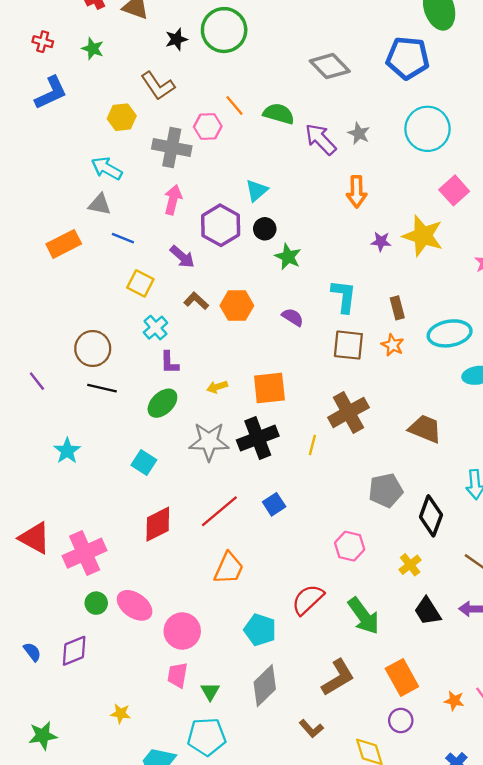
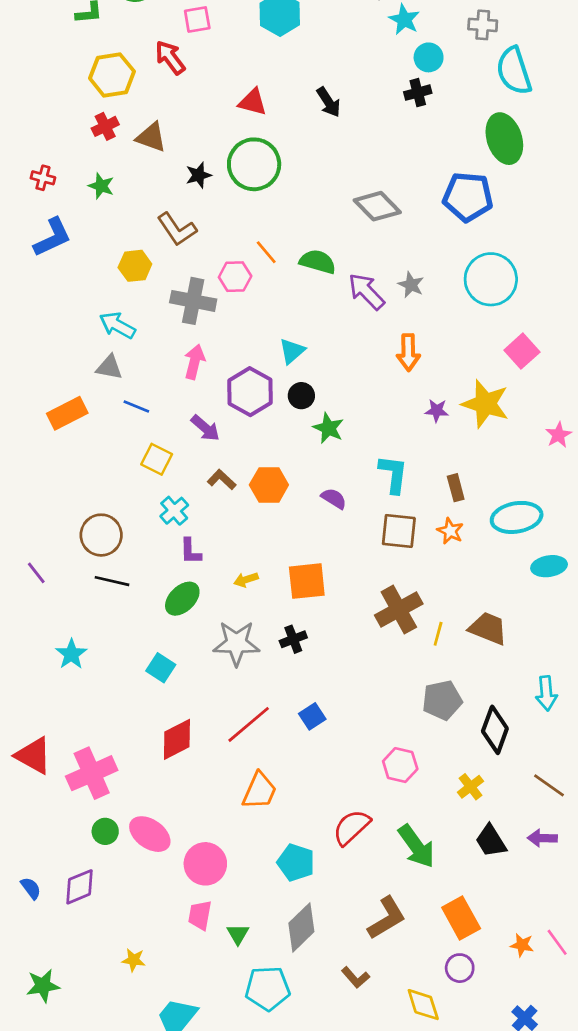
black cross: (258, 438) -> (293, 639), size x0.6
yellow line: (312, 445) -> (438, 634), moved
cyan pentagon: (207, 737) -> (268, 988), moved

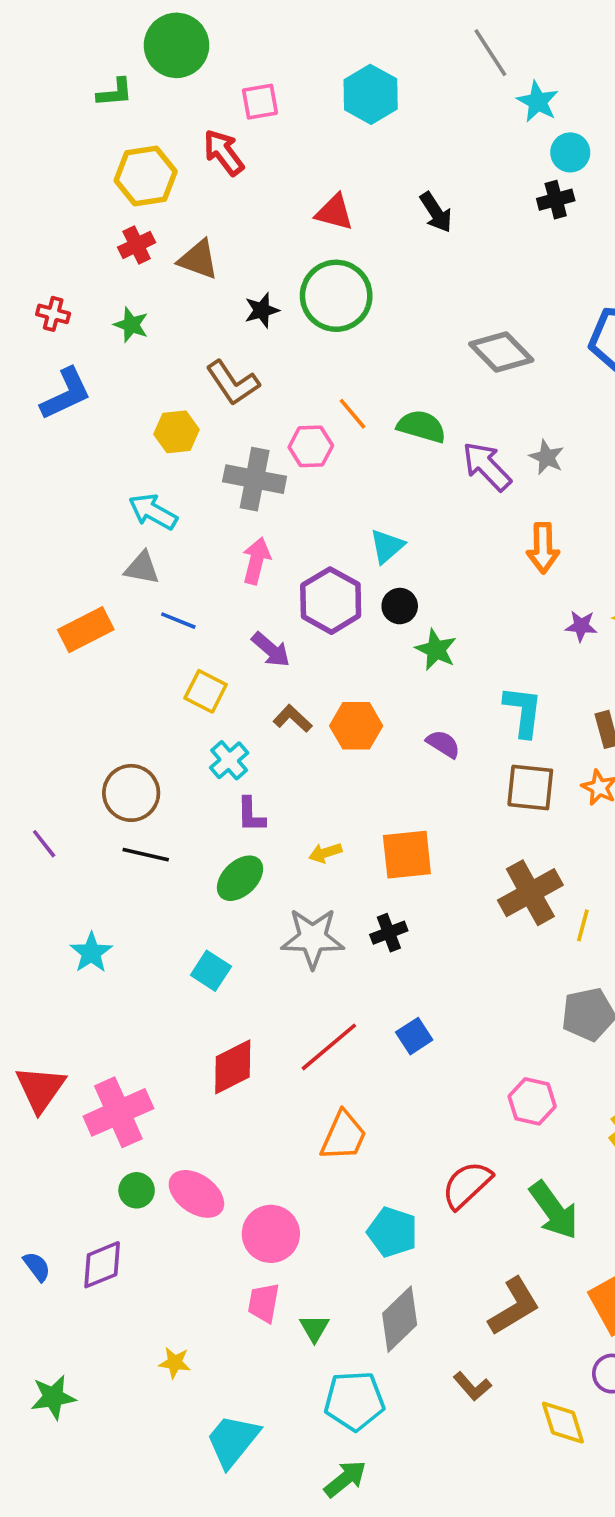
red triangle: (33, 756) -> (40, 1089), turned 36

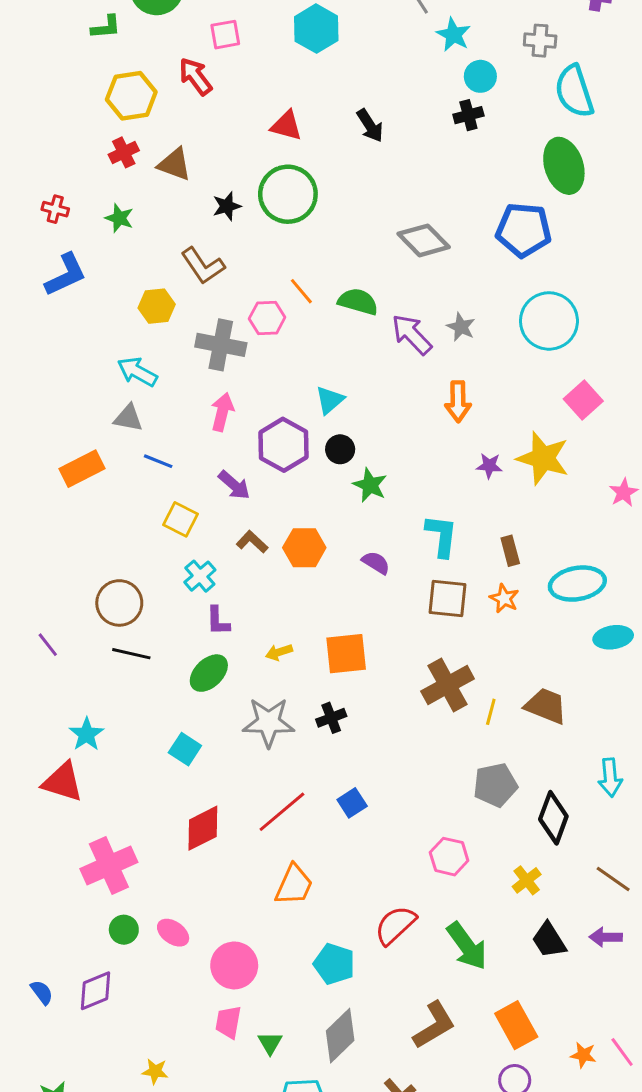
red triangle: (40, 1089) -> (63, 782), moved, turned -48
pink ellipse: (196, 1194) -> (173, 933), size x0.7

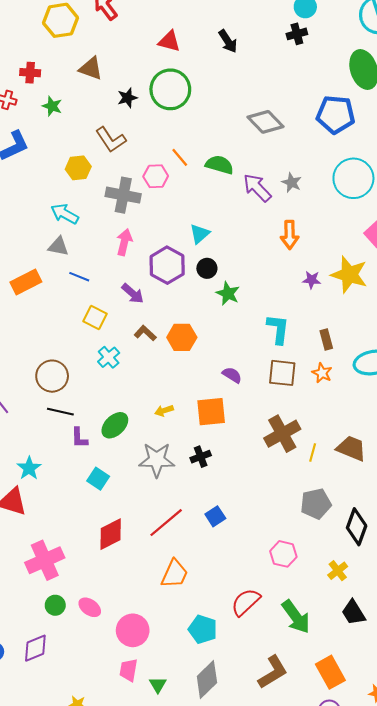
red cross: (124, 152) -> (30, 73), moved, turned 30
purple semicircle: (376, 563) -> (232, 375), moved
purple L-shape: (218, 621) -> (79, 438), moved

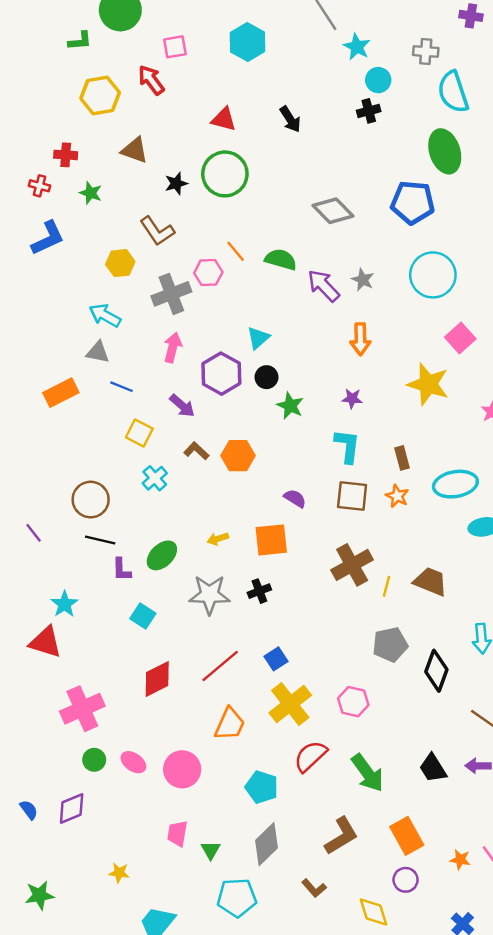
gray cross: (123, 195) -> (171, 294), turned -32
purple star: (312, 280) -> (352, 399), moved
yellow cross: (338, 571) -> (290, 704), moved, size x1.8
pink circle: (133, 630) -> (182, 769), moved

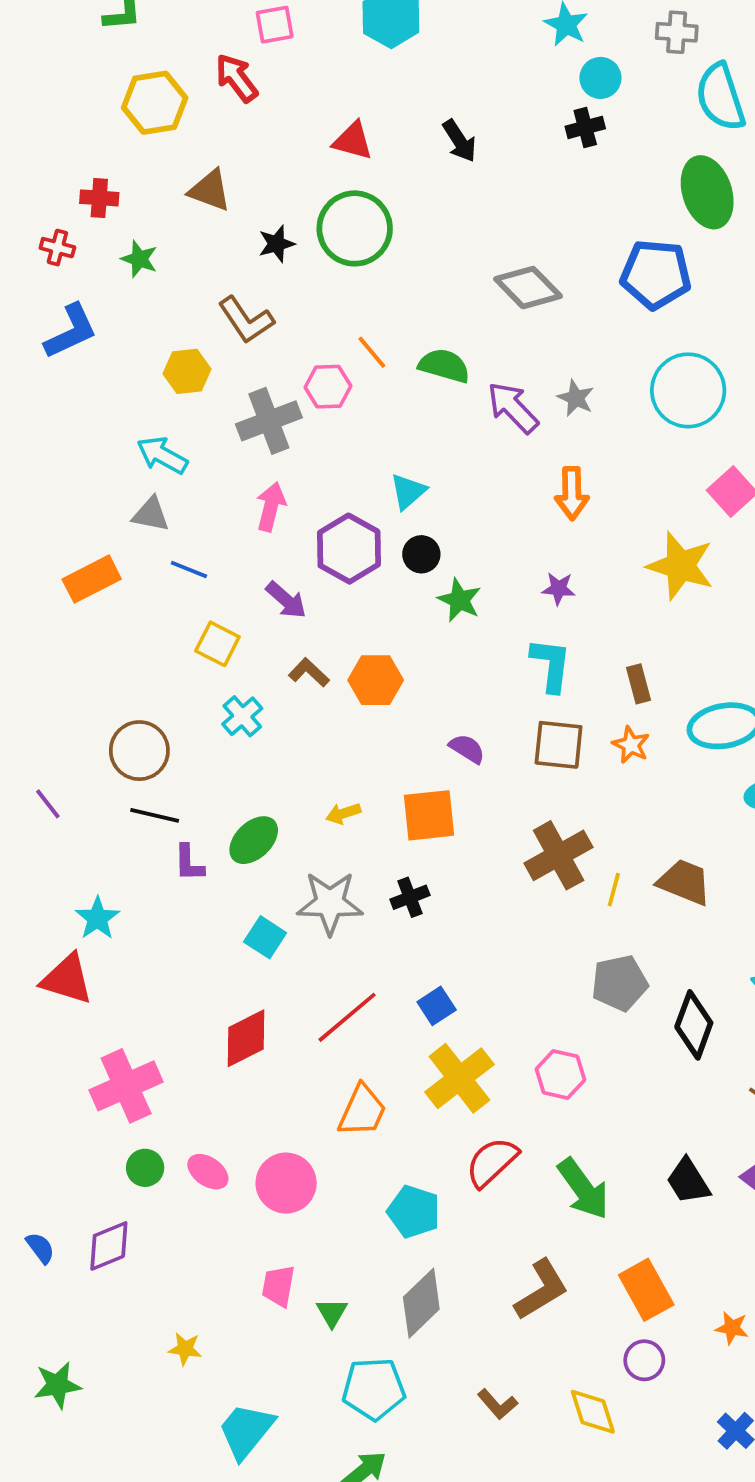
cyan square: (143, 616) -> (265, 937), moved
brown L-shape: (314, 888) -> (498, 1404), moved

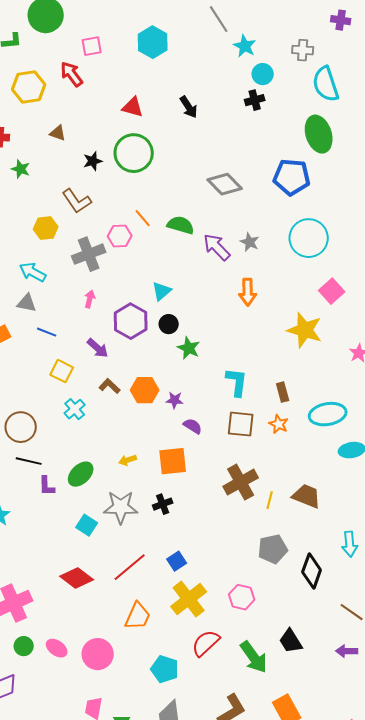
brown triangle: (210, 190) -> (58, 133), size x0.7
pink arrow: (271, 507) -> (90, 299), size x0.7
purple star: (559, 589) -> (175, 400), moved
red diamond: (246, 1038) -> (77, 578), turned 64
black trapezoid: (688, 1181) -> (291, 641), moved

